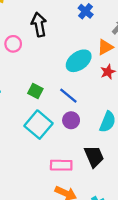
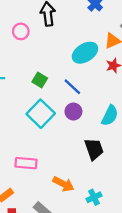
pink rectangle: (61, 165) -> (26, 163), moved

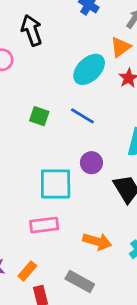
purple circle: (73, 112) -> (91, 163), moved
cyan square: (41, 114) -> (56, 184), moved, turned -32

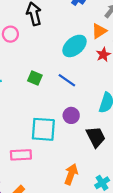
pink rectangle: (44, 225) -> (21, 155), moved
orange arrow: (97, 241) -> (71, 174), turned -90

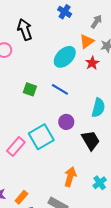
cyan square: (43, 129) -> (41, 137), turned -30
pink rectangle: (21, 155) -> (16, 146), moved, turned -42

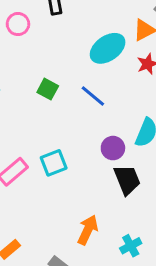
purple circle: (66, 122) -> (113, 148), moved
cyan square: (41, 137) -> (54, 163), size x0.7

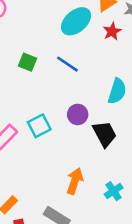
purple circle: (113, 148) -> (78, 114), moved

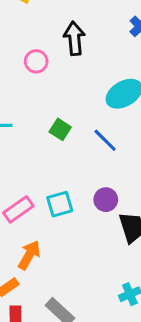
orange arrow: (75, 181) -> (29, 255), moved

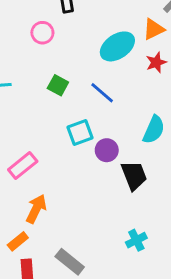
pink circle: (36, 61) -> (42, 33), moved
cyan square: (60, 204) -> (80, 132), moved

